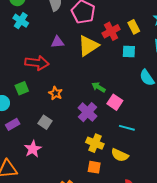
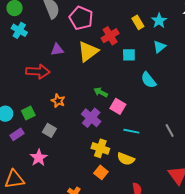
yellow rectangle: (134, 27) -> (138, 22), moved
green square: (22, 88) -> (28, 113), moved
orange square: (94, 167) -> (101, 172), turned 32

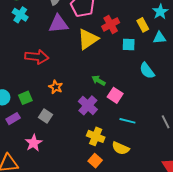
yellow rectangle: (138, 22) -> (143, 25), moved
cyan triangle: (159, 47) -> (160, 38), turned 32
purple triangle: (57, 50) -> (58, 24), moved, size x1.5

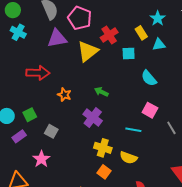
orange star: (56, 87) -> (64, 95), moved
pink square: (115, 95) -> (150, 110), moved

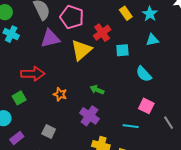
yellow rectangle: (141, 33) -> (126, 13), moved
green square: (30, 115) -> (19, 98), moved

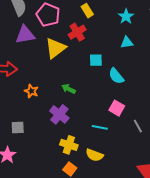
yellow rectangle: (126, 13) -> (87, 11), moved
cyan square: (122, 50) -> (96, 60), moved
gray square: (49, 131) -> (18, 127), turned -32

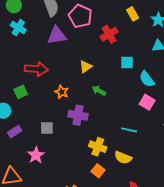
yellow rectangle: (87, 11) -> (133, 14), moved
yellow triangle: (55, 48) -> (86, 67), moved, size x0.6
pink square: (117, 108) -> (147, 102), moved
purple cross: (59, 114) -> (78, 115), moved, turned -30

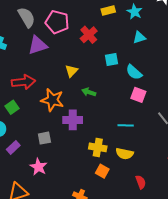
yellow rectangle: (133, 14) -> (108, 11), turned -64
orange star: (62, 92) -> (52, 100), size x1.6

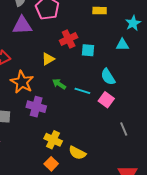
cyan star: (135, 12) -> (133, 23), moved
red cross: (89, 35) -> (69, 39), moved
cyan square: (111, 59) -> (88, 50), moved
cyan line: (126, 125) -> (82, 91), moved

